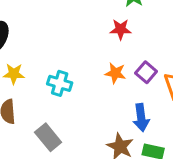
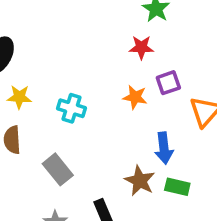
purple square: (146, 72) -> (168, 83), moved, turned 30

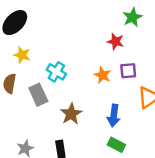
gray rectangle: (58, 169) -> (38, 95), moved
brown star: (140, 181) -> (71, 114), moved

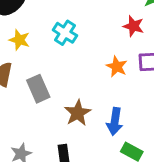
cyan cross: (56, 72) -> (65, 33), moved
blue arrow: (114, 116) -> (115, 121), moved

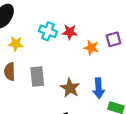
red star: (133, 26) -> (70, 32), moved
gray rectangle: (38, 89) -> (37, 76), turned 30

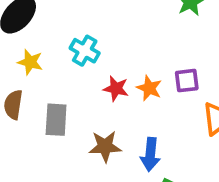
red star: (70, 32) -> (116, 89), moved
brown star: (70, 88) -> (105, 146), turned 30

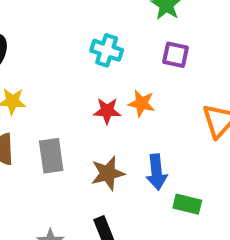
cyan cross: (85, 51) -> (107, 50), moved
purple square: (187, 81) -> (175, 55), moved, turned 30

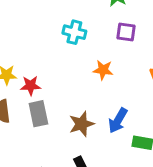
red star: (107, 111) -> (31, 86), moved
blue arrow: (157, 172) -> (118, 121), turned 40

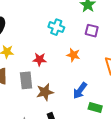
red star: (31, 86) -> (40, 59), moved
brown star: (82, 124) -> (45, 92), moved

